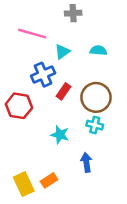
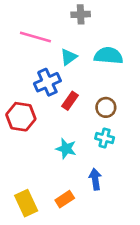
cyan semicircle: (98, 50) -> (109, 56), size x1.5
brown circle: (96, 97) -> (106, 107), size x0.6
orange rectangle: (49, 180) -> (65, 199), moved

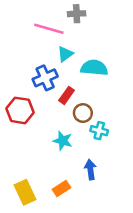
pink line: (35, 37) -> (49, 29), moved
cyan semicircle: (109, 56) -> (94, 68), moved
brown circle: (106, 107) -> (83, 113), moved

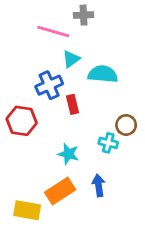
red rectangle: (66, 95) -> (72, 104), turned -48
brown circle: (83, 113) -> (126, 125), moved
orange rectangle: (61, 188) -> (60, 191), moved, size x1.5
yellow rectangle: (25, 192) -> (27, 210), turned -55

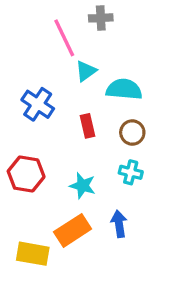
pink line: (53, 32) -> (64, 38), turned 48
blue cross: (49, 85) -> (38, 104), moved, turned -32
red hexagon: (22, 121) -> (26, 174), moved
brown circle: (126, 125) -> (132, 132), moved

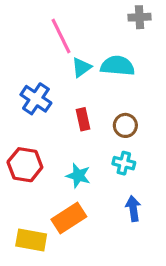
gray cross: (101, 18) -> (139, 17), moved
cyan semicircle: (124, 89) -> (118, 66), moved
blue arrow: (119, 224) -> (133, 209), moved

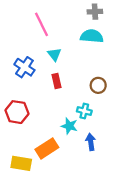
cyan semicircle: (118, 66) -> (92, 36), moved
cyan triangle: (81, 67) -> (54, 54), moved, turned -32
brown circle: (125, 125) -> (98, 85), moved
cyan star: (78, 176) -> (69, 126), moved

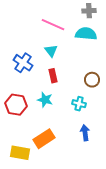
pink line: (42, 24) -> (53, 25), moved, turned -40
cyan star: (69, 126) -> (45, 100), moved

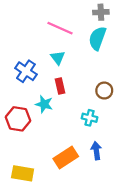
cyan semicircle: (86, 34) -> (97, 38), turned -75
cyan star: (45, 100) -> (44, 104), moved
orange rectangle: (44, 139) -> (66, 157), moved

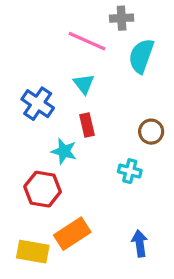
gray cross: (101, 12) -> (122, 18), moved
red hexagon: (18, 119) -> (43, 189), moved
blue arrow: (96, 151) -> (140, 243), moved
orange rectangle: (66, 157) -> (72, 234), moved

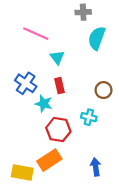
pink line: (87, 41) -> (36, 34), moved
blue cross: (38, 104) -> (26, 83), moved
red hexagon: (43, 189) -> (58, 130), moved

